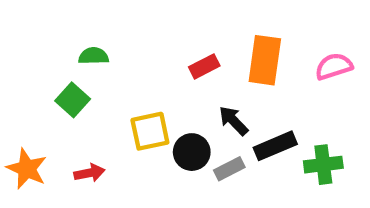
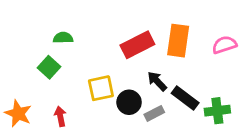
red rectangle: (204, 66) -> (137, 45), size x1.6
black rectangle: (275, 146) -> (185, 98), turned 60
red arrow: (89, 173) -> (60, 116), turned -90

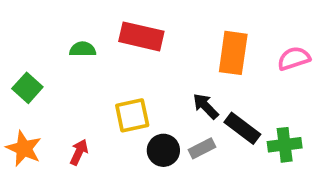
red rectangle: (137, 45) -> (141, 36), moved, turned 40
green square: (49, 67) -> (27, 88), moved
black circle: (129, 102) -> (163, 150), moved
red arrow: (60, 116) -> (79, 152), turned 36

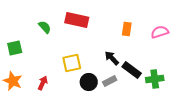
green semicircle: (83, 49) -> (45, 27), turned 48
orange rectangle: (233, 53) -> (127, 29), size x0.6
green square: (27, 88) -> (15, 48), turned 35

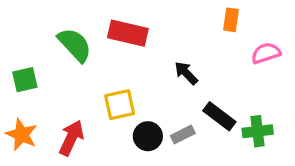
green semicircle: (45, 27) -> (75, 45), size x1.6
orange rectangle: (127, 29) -> (231, 20), moved
black arrow: (112, 58) -> (186, 73), moved
red arrow: (43, 83) -> (71, 138), size x1.5

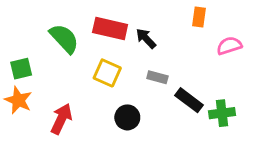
black arrow: (186, 73) -> (146, 39), moved
yellow square: (120, 105) -> (107, 73), moved, turned 36
orange star: (22, 135) -> (18, 100), moved
gray rectangle: (183, 135) -> (157, 77), moved, turned 42

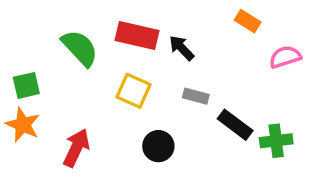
orange rectangle: (199, 17) -> (248, 21), turned -66

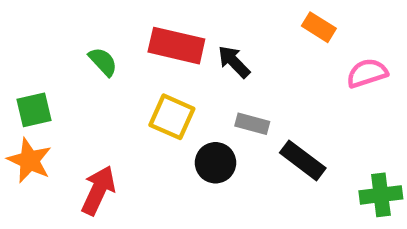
green semicircle: (80, 48) -> (103, 62), size x0.6
green cross: (276, 141) -> (381, 195), moved
black circle: (158, 146) -> (215, 163), moved

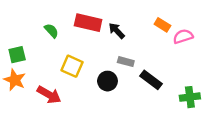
orange rectangle: (319, 27) -> (162, 25), moved
yellow square: (172, 117) -> (72, 66), moved
red arrow: (98, 190) -> (49, 95), turned 95

